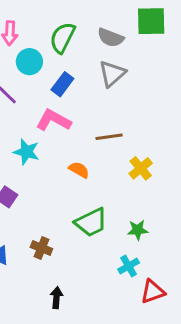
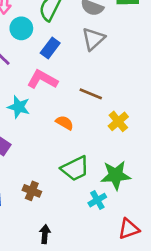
brown line: (109, 137) -> (91, 94), turned 30
green star: (138, 230) -> (116, 175), size x1.6
cyan cross: (129, 266) -> (97, 200), moved

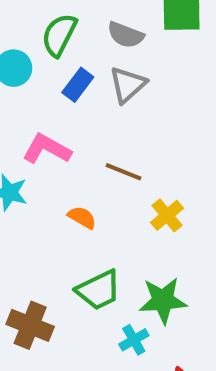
blue rectangle: (50, 48) -> (78, 85), moved
brown cross: (32, 191) -> (30, 325), size x1.5

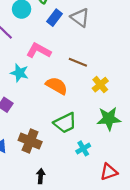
gray triangle: (128, 85) -> (80, 18), turned -42
orange semicircle: (82, 217) -> (57, 86), size x1.5
green star: (163, 300) -> (109, 119), moved

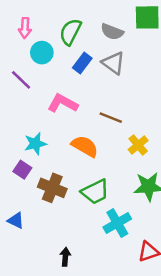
cyan star: (19, 73) -> (35, 144), moved, turned -30
brown cross: (30, 141) -> (52, 188), moved
cyan cross: (83, 148) -> (117, 223), size x1.5

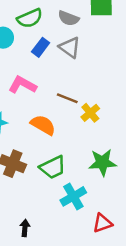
green semicircle: (70, 32) -> (30, 18), turned -140
yellow cross: (138, 145) -> (90, 113), moved

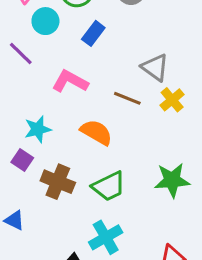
gray triangle: (70, 47) -> (155, 67), moved
yellow cross: (90, 113) -> (172, 100), moved
cyan cross: (73, 196) -> (106, 237), moved

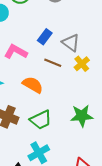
blue rectangle: (93, 33) -> (45, 37), moved

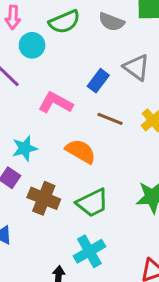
gray triangle: (71, 43) -> (136, 67), moved

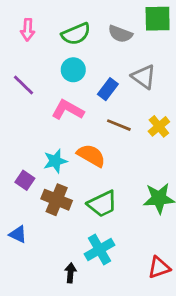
cyan circle: (32, 45) -> (73, 70), moved
cyan star: (25, 148) -> (55, 161), moved

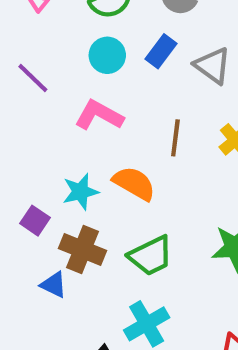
blue rectangle: (108, 89) -> (161, 51), moved
brown line: (119, 125) -> (175, 138), turned 75
blue triangle: (18, 234) -> (54, 285), moved

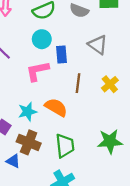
blue rectangle: (161, 51) -> (62, 55), moved, turned -42
pink L-shape: (99, 115) -> (37, 71), turned -40
green trapezoid: (151, 256) -> (65, 146), turned -70

